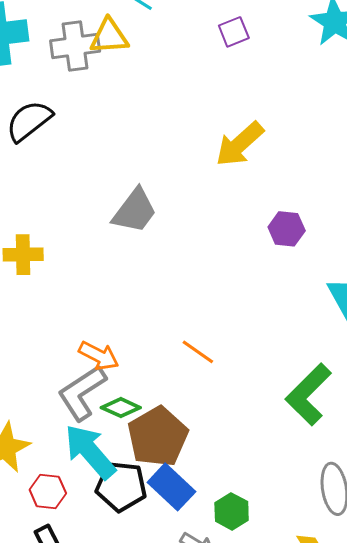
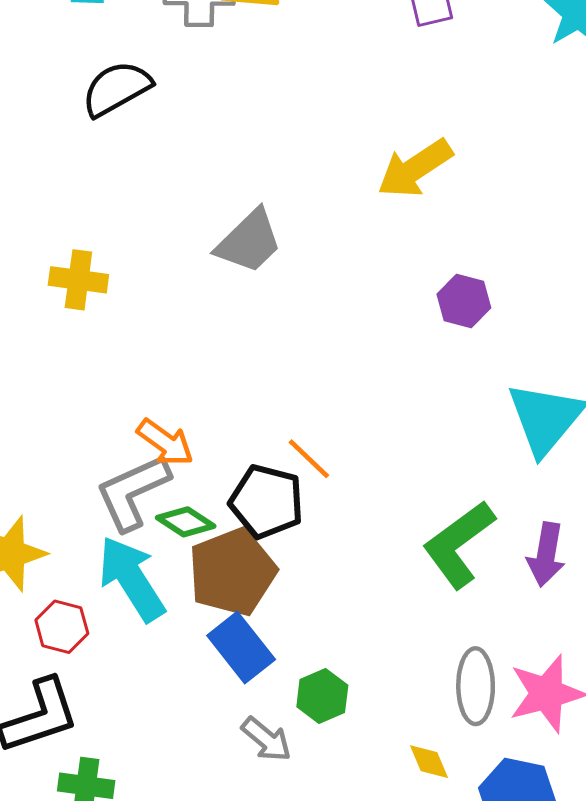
black pentagon: (121, 486) -> (266, 502), moved

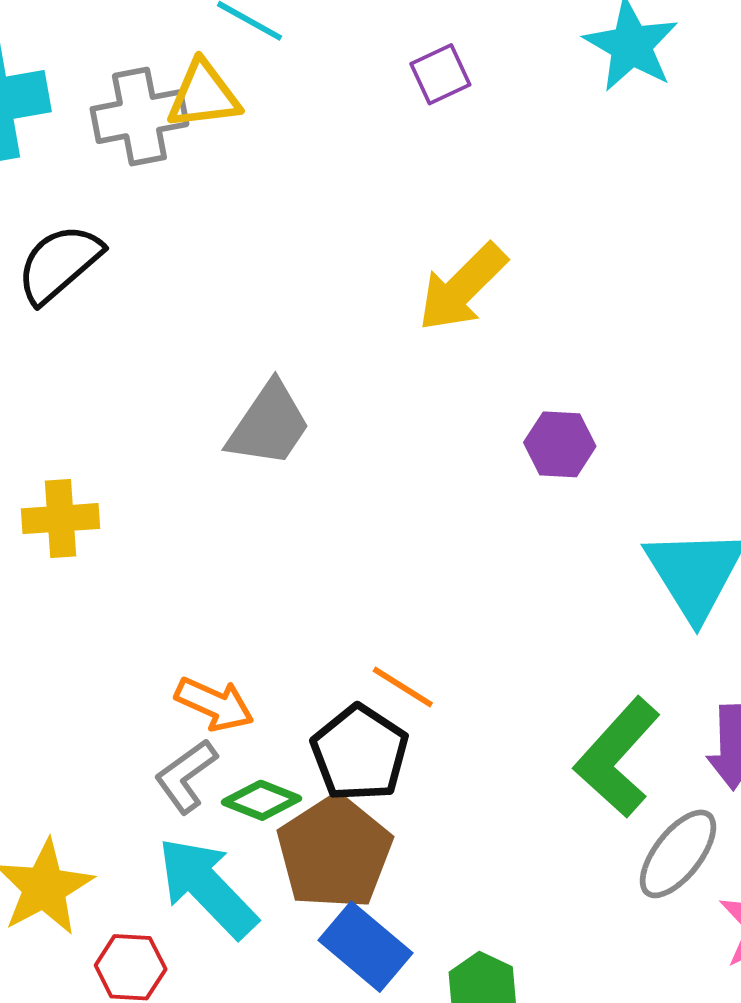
gray L-shape: (133, 492) -> (186, 776), size x0.7
black pentagon: (266, 502) -> (360, 753), turned 30
gray ellipse: (476, 686) -> (678, 854), moved, turned 50

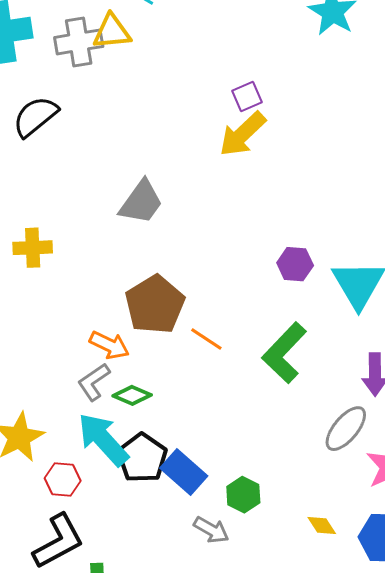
purple square: (440, 74) -> (247, 97), moved
purple hexagon: (560, 444) -> (295, 264), moved
black pentagon: (360, 753) -> (142, 458), moved
green L-shape: (617, 757) -> (284, 353), moved
brown pentagon: (334, 852) -> (155, 305), moved

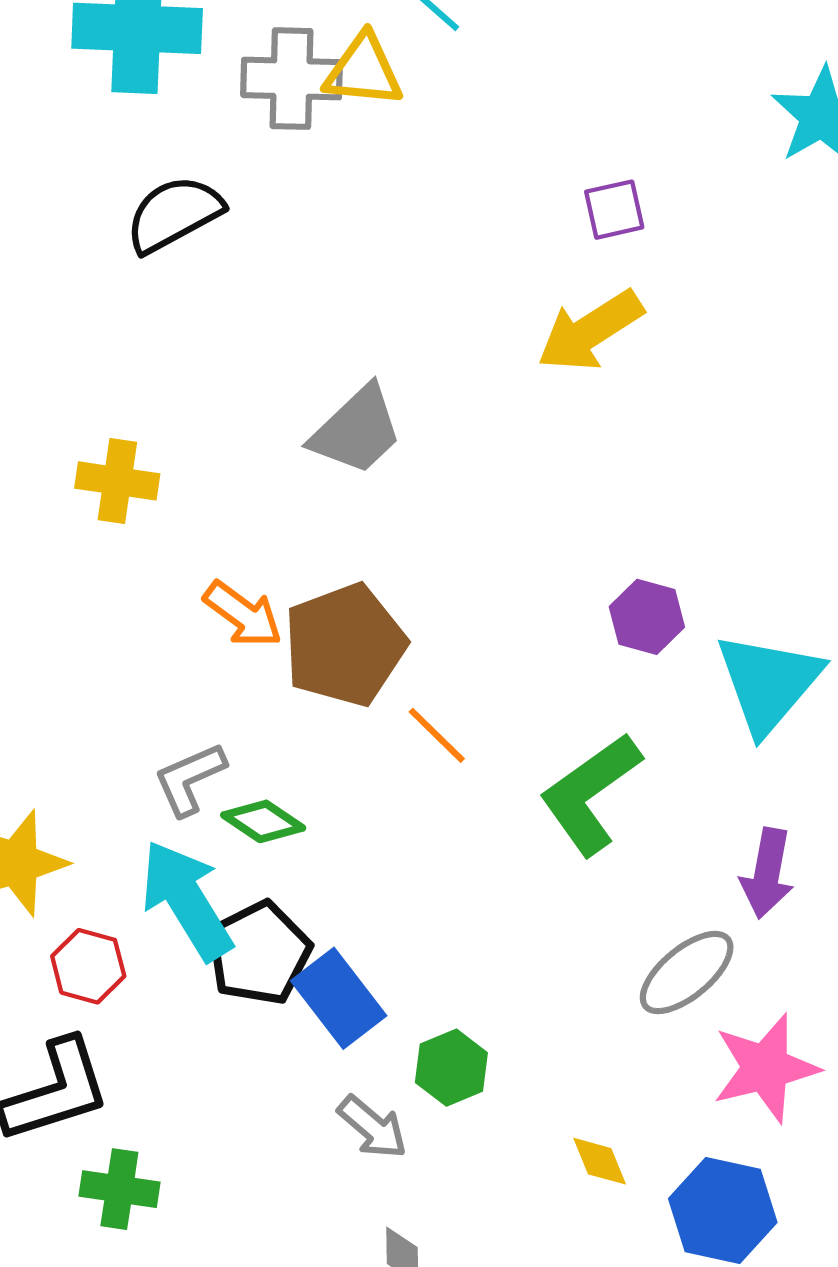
purple square: (247, 97) -> (614, 210), moved
orange arrow: (109, 345) -> (243, 614), moved

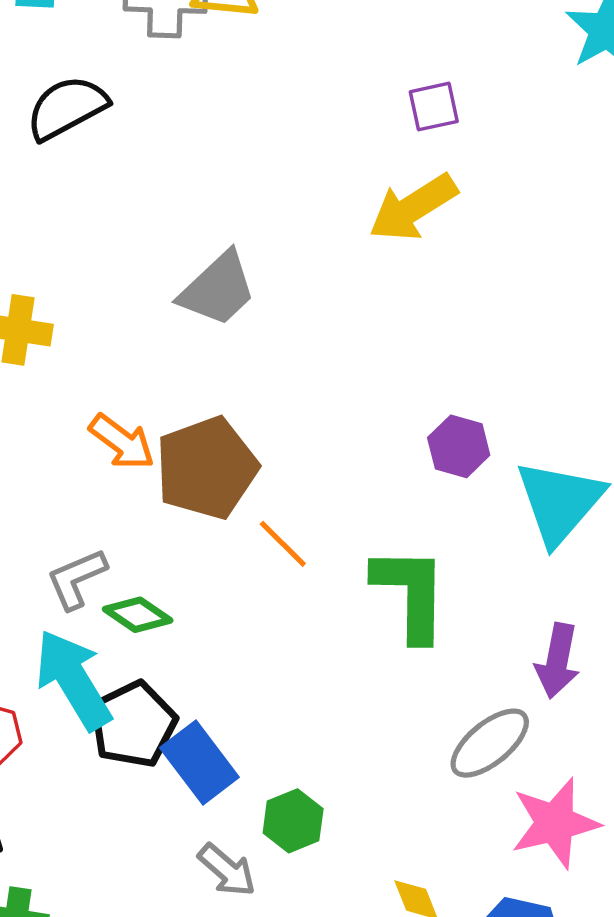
green L-shape: (590, 794) -> (411, 593), turned 126

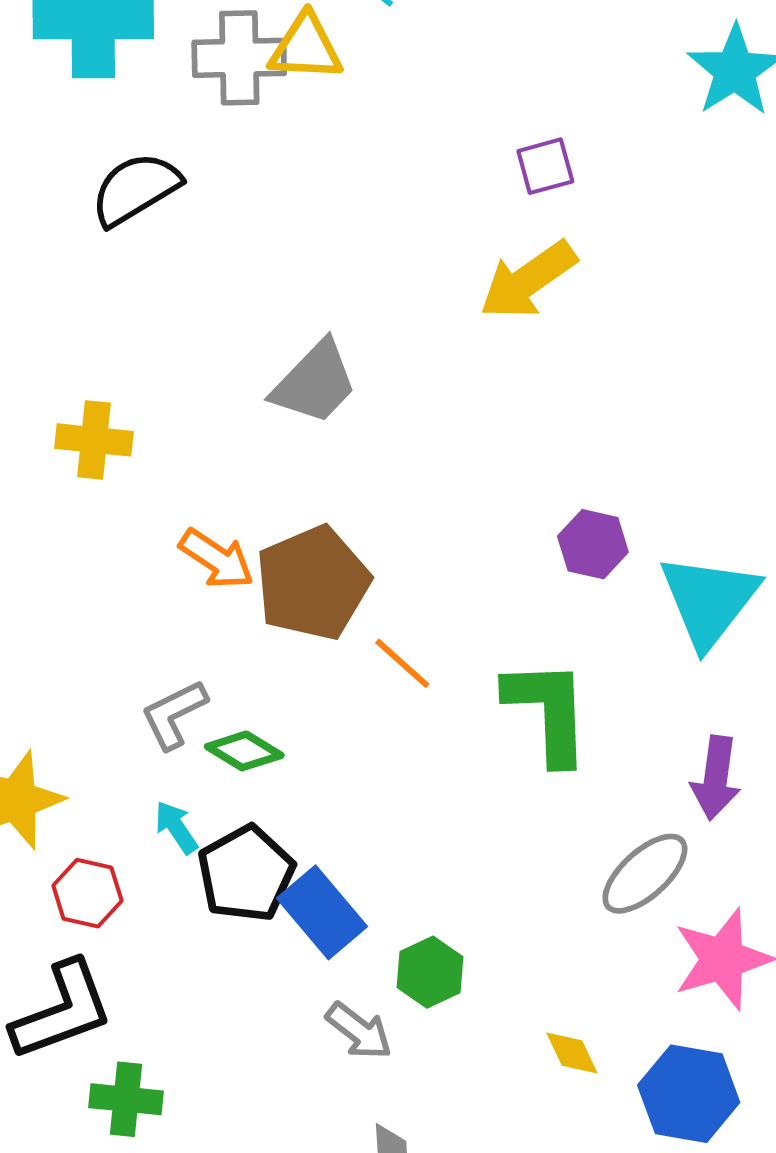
cyan arrow: (73, 680) -> (176, 827), size x0.5

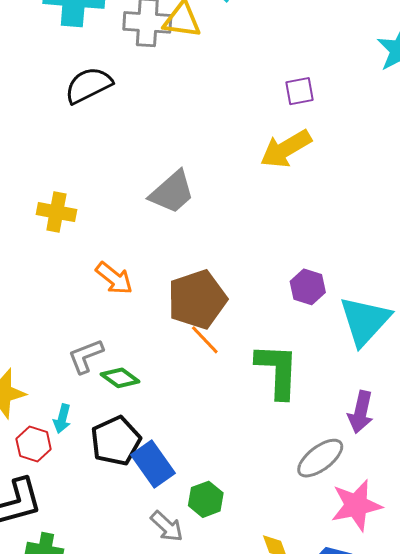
brown pentagon: (313, 583) -> (197, 299), moved
cyan arrow: (176, 827) -> (62, 419), moved, turned -136

